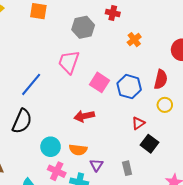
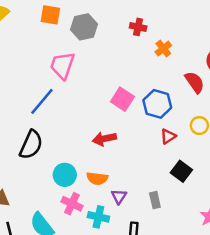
red cross: (113, 13) -> (138, 27), moved
gray hexagon: (83, 27) -> (84, 27), moved
pink trapezoid: (69, 62) -> (62, 65), moved
red semicircle: (161, 79) -> (195, 82), moved, turned -48
red triangle: (138, 123) -> (168, 136), moved

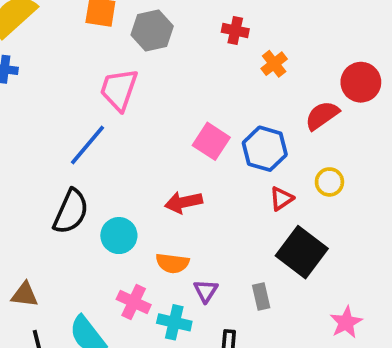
red semicircle: (195, 82) -> (322, 115), turned -90
black square: (181, 171) -> (302, 252), size x1.5
cyan circle: (65, 175) -> (119, 236), moved

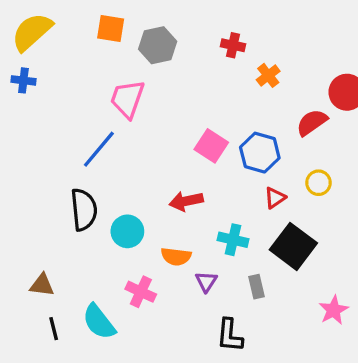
black semicircle: (71, 211) -> (84, 210), turned -30
cyan cross: (174, 322) -> (233, 240), moved

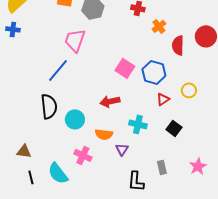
red semicircle: (312, 122) -> (178, 45), moved, turned -54
black square: (293, 246) -> (174, 128), size x0.6
gray rectangle: (256, 287) -> (162, 167), moved

